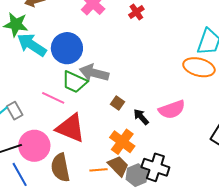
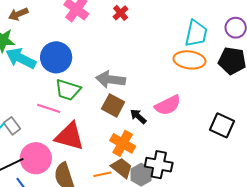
gray arrow: (94, 73) -> (111, 80), moved
brown square: (117, 103) -> (113, 105), size x1.6

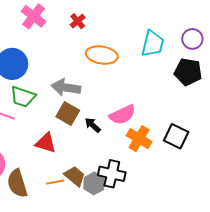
orange ellipse: (189, 60) -> (102, 55), moved
red triangle: (70, 136) -> (46, 143), moved, size x0.7
orange cross: (123, 143) -> (139, 139), moved

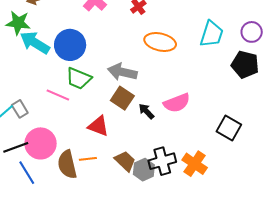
orange cross: (139, 139) -> (195, 164), moved
black cross: (112, 174) -> (162, 161), turned -32
orange line: (55, 182) -> (88, 159), moved

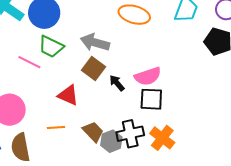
black square: (229, 128) -> (151, 99), moved, turned -30
brown semicircle: (67, 164) -> (20, 147), moved

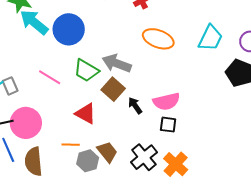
green trapezoid: (51, 47) -> (86, 71), moved
black square: (151, 99) -> (168, 125), size x0.7
black cross: (130, 134) -> (144, 157), turned -32
gray hexagon: (111, 141) -> (88, 161), moved

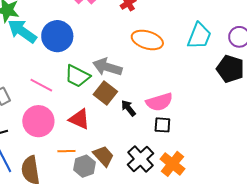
pink circle: (26, 123) -> (38, 121), moved

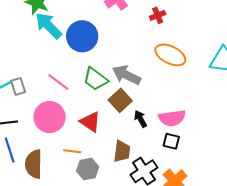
brown trapezoid: (103, 156) -> (122, 151), moved, turned 40

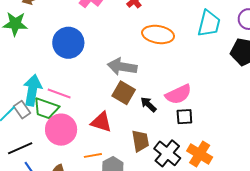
cyan arrow: (48, 26) -> (32, 90), moved, turned 72
green trapezoid: (95, 79) -> (46, 108), moved

